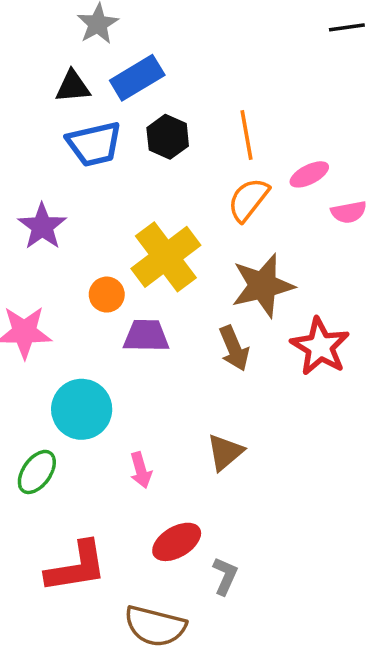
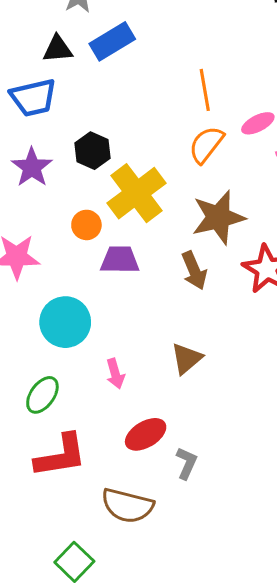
black hexagon: (168, 137) -> (92, 151), moved
blue trapezoid: (94, 144) -> (33, 98), moved
green ellipse: (37, 472) -> (42, 395), moved

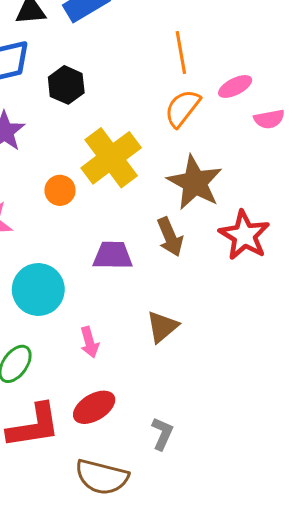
black hexagon: (92, 151) -> (66, 85), moved
brown star: (218, 217) -> (195, 183), turned -30
purple trapezoid: (120, 260) -> (113, 255), moved
red ellipse: (146, 434) -> (94, 407), moved

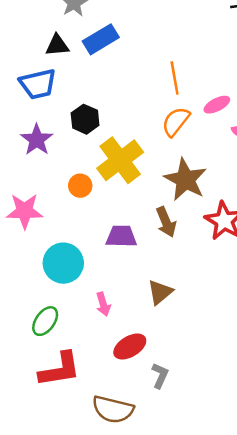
black hexagon: (66, 85) -> (85, 119), moved
red ellipse: (94, 407) -> (130, 347), moved

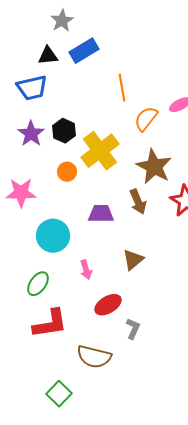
orange line: (175, 78) -> (122, 88), moved
black hexagon: (85, 119) -> (64, 131), moved

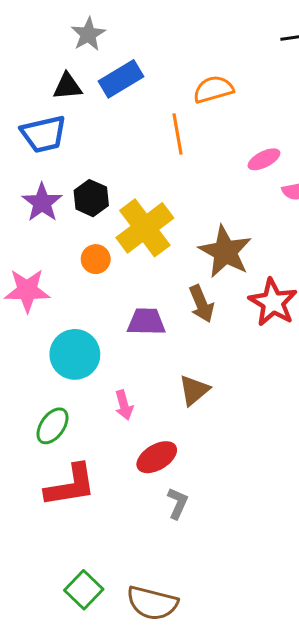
orange semicircle: (146, 119) -> (213, 89), moved, turned 36
gray L-shape: (133, 329) -> (178, 503), moved
brown semicircle: (94, 357) -> (152, 603), moved

